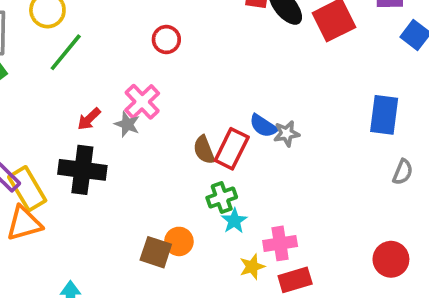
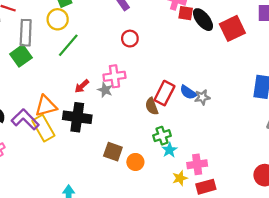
pink cross: (142, 102) -> (114, 76), turned 35
red rectangle: (232, 149) -> (164, 93), moved
orange triangle: (24, 223) -> (46, 106), moved
brown square: (156, 252) -> (113, 152), moved

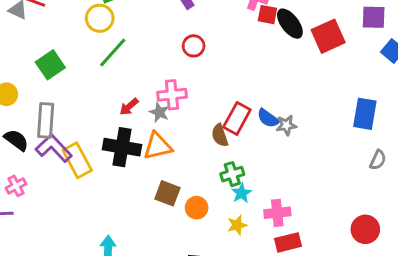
gray rectangle: (26, 33) -> (46, 120), moved
orange triangle: (46, 106) -> (158, 146), moved
yellow star: (180, 178) -> (237, 225), moved

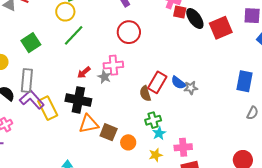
red circle: (194, 46) -> (129, 32), size x1.5
orange triangle: (158, 146) -> (89, 124), moved

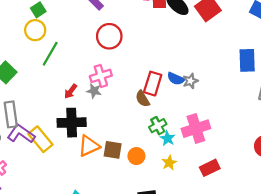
pink cross: (183, 147) -> (196, 129), moved, size x1.4

